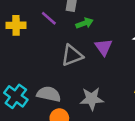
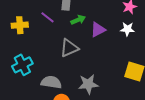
purple triangle: (104, 47) -> (98, 30), moved, turned 42
cyan cross: (16, 96) -> (22, 65), moved, turned 30

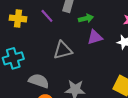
green arrow: (78, 20) -> (86, 18), moved

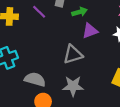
gray triangle: (63, 50) -> (73, 54), moved

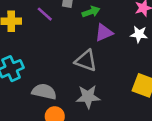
gray triangle: (73, 54) -> (86, 61), turned 40

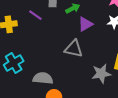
gray star: (88, 97) -> (101, 74), moved

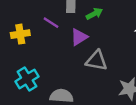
purple triangle: (85, 24) -> (79, 37), moved

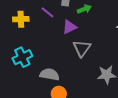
gray triangle: (97, 61) -> (82, 48), turned 48

